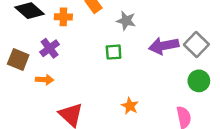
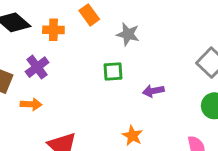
purple arrow: (164, 46) -> (153, 91), moved, size x0.6

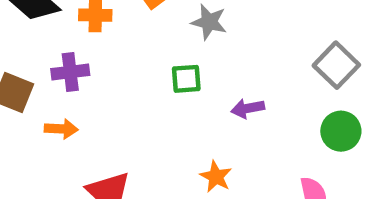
purple cross: (37, 67) -> (70, 72), turned 30

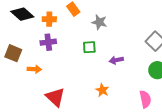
purple cross: (70, 72) -> (48, 42), moved

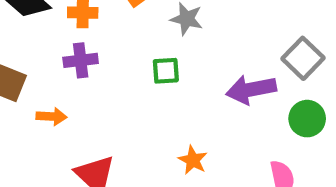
purple arrow: (116, 60) -> (251, 89), moved, size x1.6

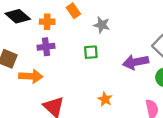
orange arrow: (52, 116) -> (31, 76), size x1.5

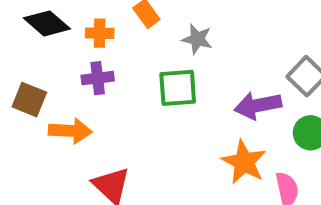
green square: (91, 52) -> (178, 88), size x1.5
orange star: (105, 99) -> (244, 162), moved, size x1.6

